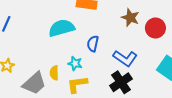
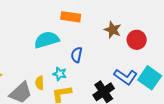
blue L-shape: (125, 58) -> (126, 77), moved

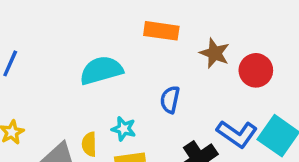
orange rectangle: (71, 17) -> (161, 31), moved
blue semicircle: (77, 55) -> (170, 100), moved

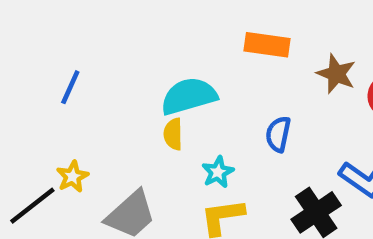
cyan star: (124, 129) -> (218, 172), turned 30
yellow semicircle: (89, 144) -> (173, 134), moved

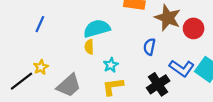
brown star: (336, 74) -> (168, 18), size x1.4
blue semicircle: (278, 134) -> (149, 47), moved

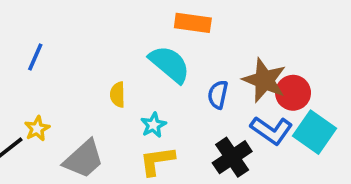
brown star: (168, 18) -> (264, 80), moved
cyan semicircle: (97, 28) -> (170, 64), moved, turned 56
red circle: (194, 28) -> (293, 93), moved

